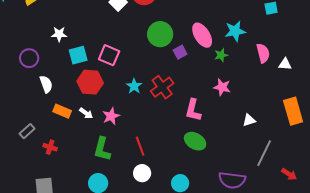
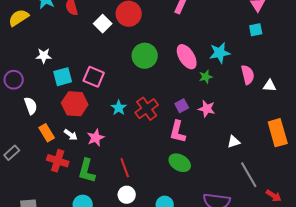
purple square: (180, 52) -> (182, 106), moved
orange rectangle: (62, 111) -> (47, 133), turned 36
red cross: (50, 147) -> (58, 161), moved, size x1.5
gray line: (264, 153) -> (249, 175), turned -56

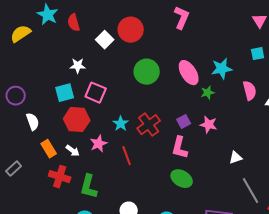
cyan square: (256, 30) -> (258, 54), moved
white star: (44, 56) -> (78, 66), moved
pink star: (96, 138) -> (99, 144), moved
red line: (125, 168) -> (127, 156), moved

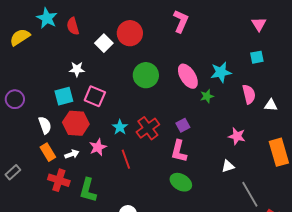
white semicircle: (33, 122) -> (45, 125), moved
pink star: (209, 125) -> (237, 136), moved
white arrow: (73, 151) -> (72, 154), turned -56
white triangle: (236, 158) -> (228, 166), moved

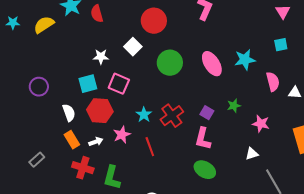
white square: (104, 43) -> (133, 47), moved
green star: (207, 96) -> (234, 106), moved
purple square: (183, 125) -> (207, 113), turned -32

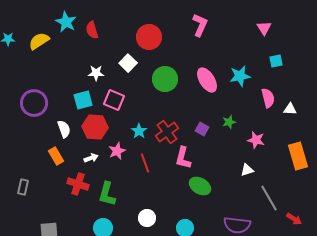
pink triangle: (283, 12) -> (264, 28), moved
purple circle: (39, 87) -> (34, 103), size x1.4
pink L-shape: (203, 139) -> (183, 158), moved
orange rectangle: (72, 140) -> (56, 156), moved
gray rectangle: (37, 160) -> (23, 187), moved, turned -35

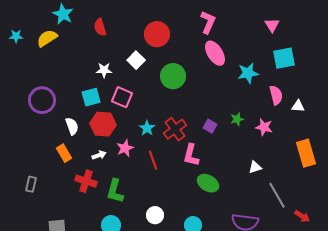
cyan star: (66, 22) -> (63, 14), moved
cyan square: (276, 61) -> (284, 58), size x1.6
pink ellipse: (207, 80) -> (215, 53), moved
pink star: (256, 140) -> (264, 127), moved

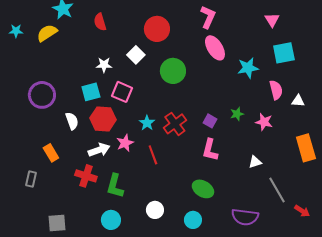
orange rectangle: (64, 153) -> (51, 153), moved
white arrow: (99, 155) -> (99, 150), size x1.5
pink L-shape: (191, 155) -> (210, 150), moved
green ellipse: (208, 183) -> (203, 189), moved

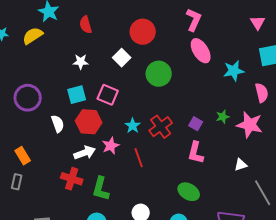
white star: (104, 65) -> (81, 62), moved
pink star: (264, 122) -> (250, 125), size x1.5
orange rectangle: (51, 153) -> (23, 156), moved

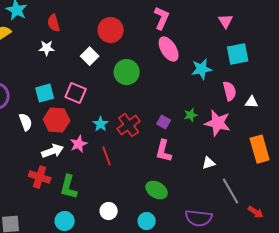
white star: (81, 62) -> (47, 48), moved

